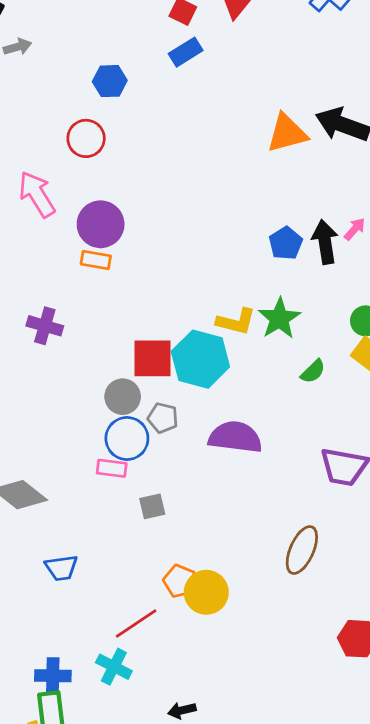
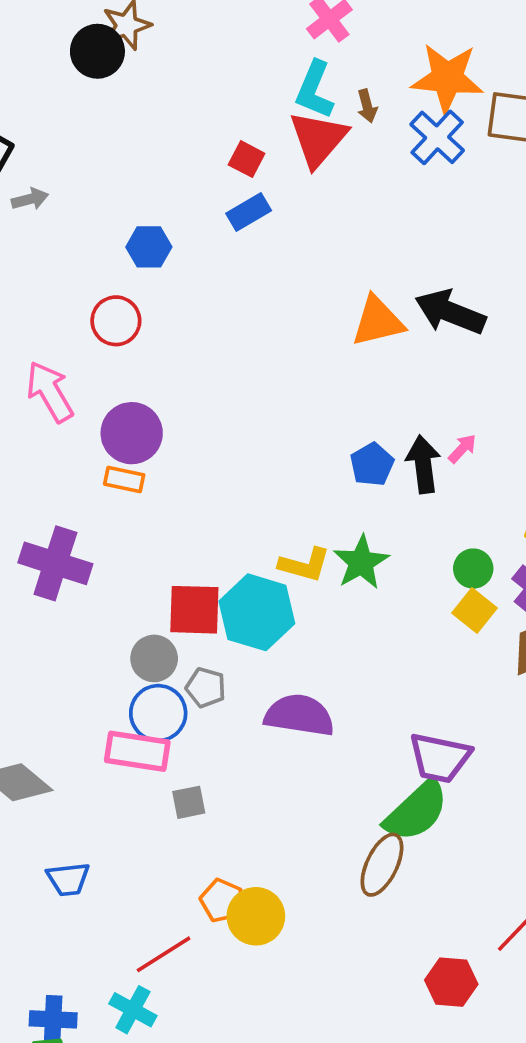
purple cross: (45, 326) -> (55, 563), size x1.5
green semicircle: (313, 371) -> (416, 811), moved, size x2.0
pink rectangle: (112, 468) -> (137, 751), size x1.6

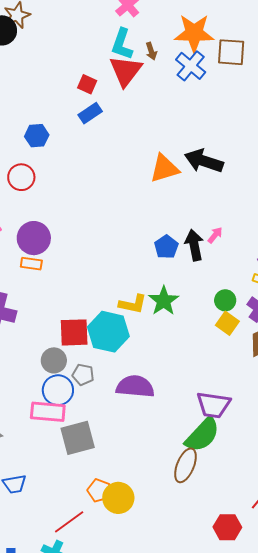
gray square: (189, 802) -> (78, 438), size x1.8

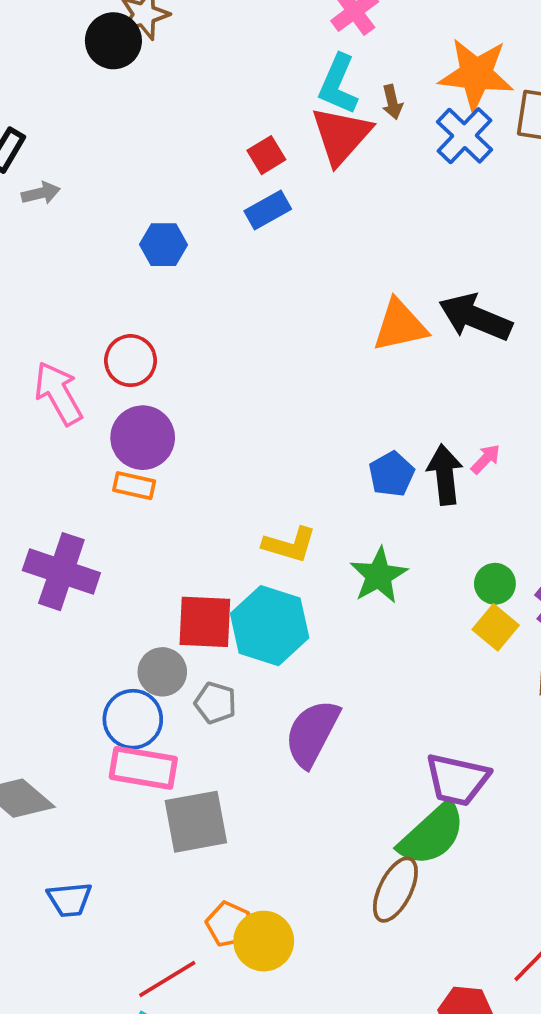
red square: (87, 84) -> (266, 155), turned 30
red circle: (21, 177) -> (131, 361), moved
yellow L-shape: (133, 304) -> (290, 545), moved
purple semicircle: (135, 387) -> (312, 733), turned -72
blue circle: (58, 390) -> (133, 719), moved

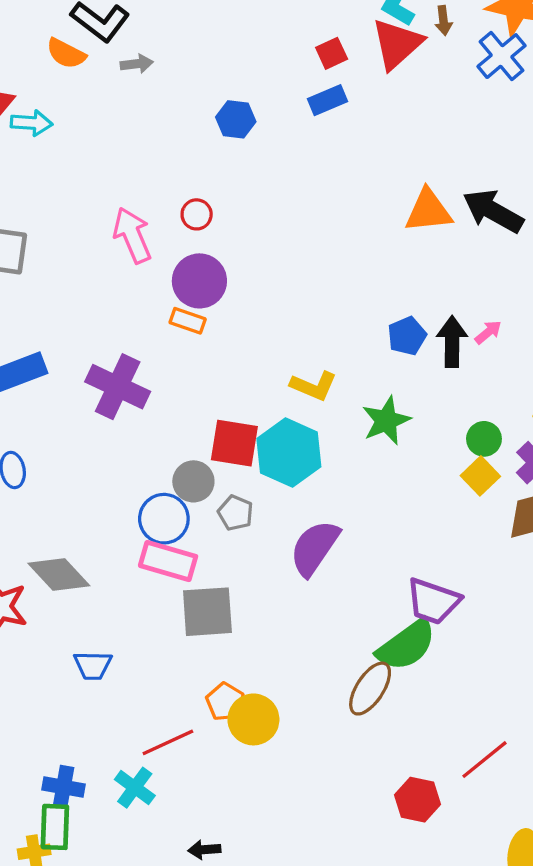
red circle: (131, 361) -> (197, 214), size x0.7

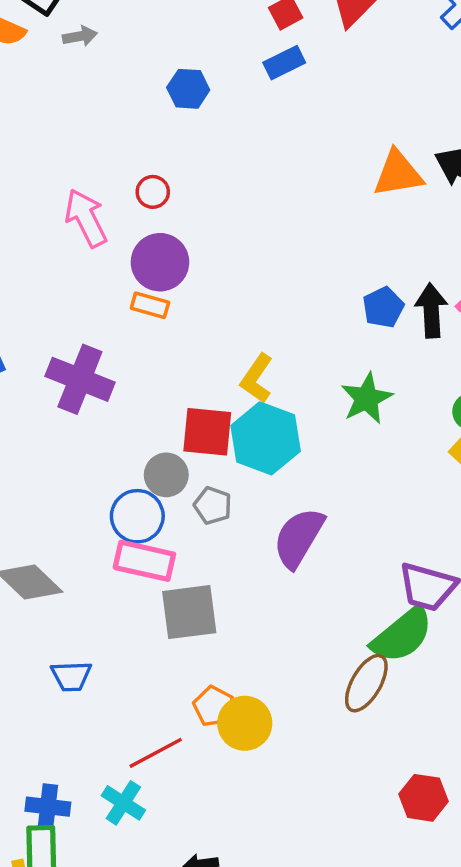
yellow L-shape: (314, 386) -> (257, 378), moved, turned 105

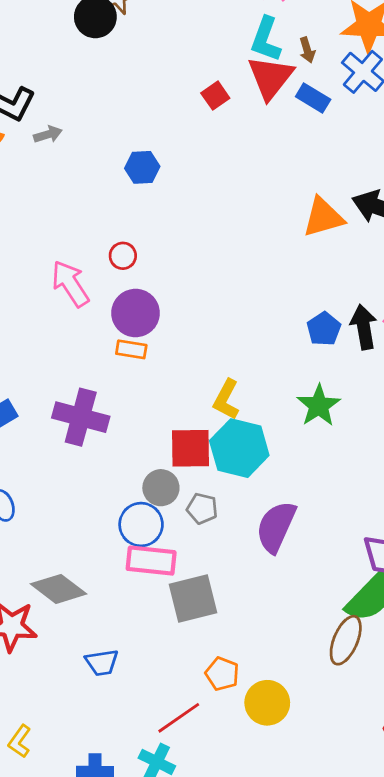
blue rectangle: (284, 63) -> (313, 98), moved, turned 64
yellow circle: (245, 723) -> (267, 703), moved

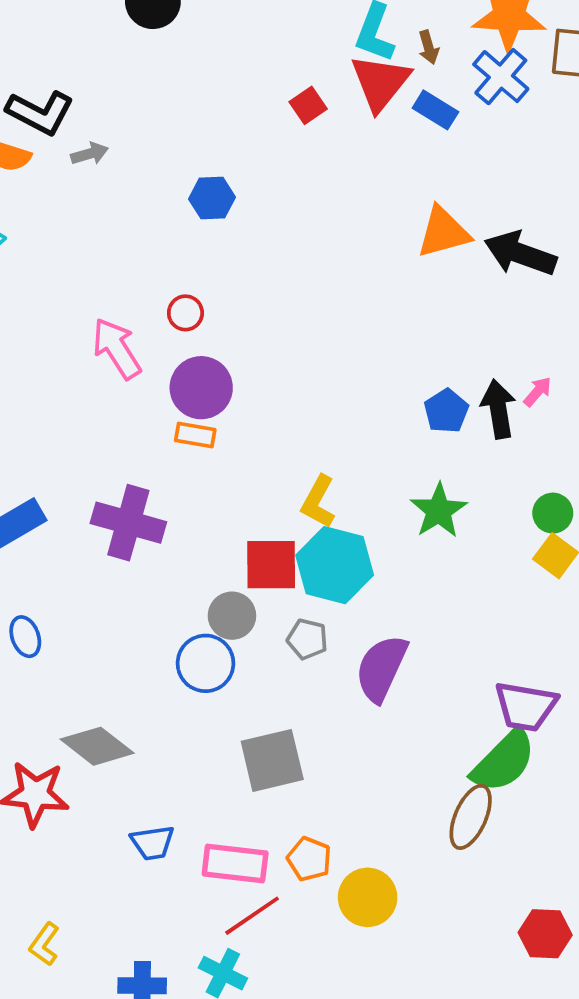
orange triangle: (323, 217) -> (443, 232), moved
gray pentagon: (202, 509) -> (307, 639), moved
pink rectangle: (151, 561) -> (235, 863), moved

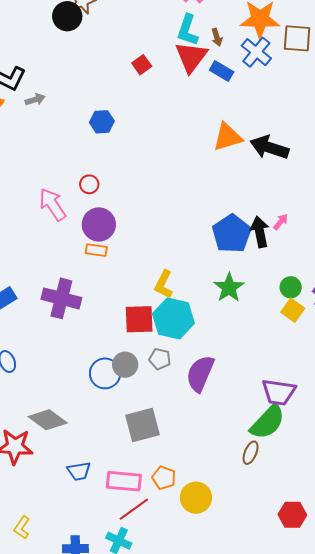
red square: (308, 105) -> (142, 65), moved
blue pentagon: (446, 411) -> (232, 234), size x1.6
gray circle: (232, 616) -> (125, 365), moved
brown ellipse: (471, 817) -> (251, 453), size x0.7

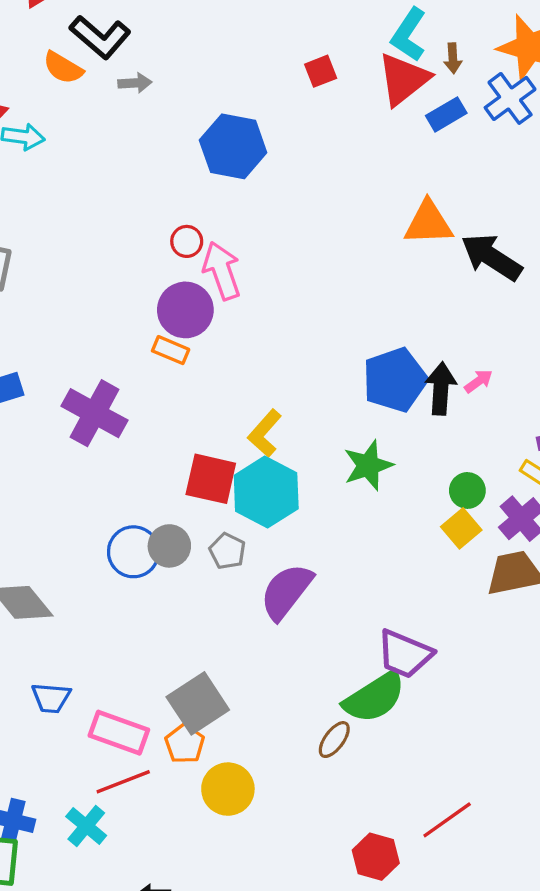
blue rectangle: (222, 71) -> (446, 114), turned -75
blue hexagon: (102, 122) -> (233, 146), size x1.6
pink arrow: (53, 204) -> (222, 271), moved
gray square: (142, 425) -> (198, 703), moved, turned -33

